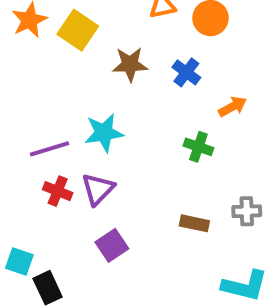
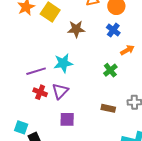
blue cross: (186, 72) -> (113, 30), moved
green cross: (198, 147) -> (110, 70), turned 32
purple square: (112, 245) -> (67, 119), turned 35

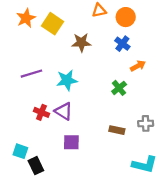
purple line: (36, 71) -> (31, 74), moved
purple triangle: (60, 91) -> (64, 111), turned -42

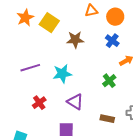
purple triangle: (64, 111) -> (75, 102), moved
red cross: (41, 112) -> (39, 103), turned 32

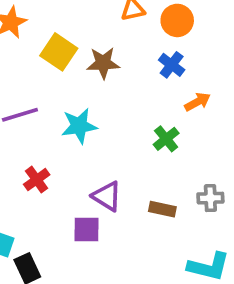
yellow square: (49, 23) -> (59, 52), moved
purple triangle: (75, 102) -> (107, 196), moved

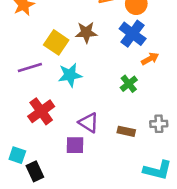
yellow square: (59, 52) -> (56, 42), moved
blue cross: (172, 65) -> (133, 34), size x1.5
red cross: (37, 180) -> (41, 111), size x1.5

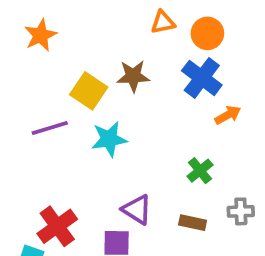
green cross: (129, 84) -> (200, 171), moved
red cross: (41, 111) -> (57, 226), moved

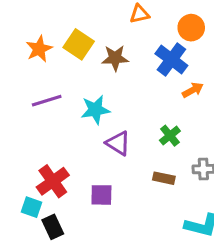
orange circle: (207, 33) -> (191, 28), moved
orange star: (40, 35) -> (39, 49), moved
yellow square: (89, 91) -> (79, 44), moved
purple triangle: (137, 210) -> (118, 143), moved

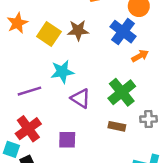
yellow square: (79, 44) -> (49, 34), moved
purple line: (47, 101) -> (29, 91), moved
green cross: (170, 136) -> (122, 92), size x1.6

